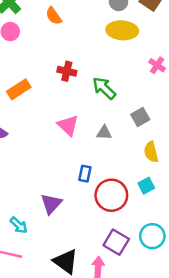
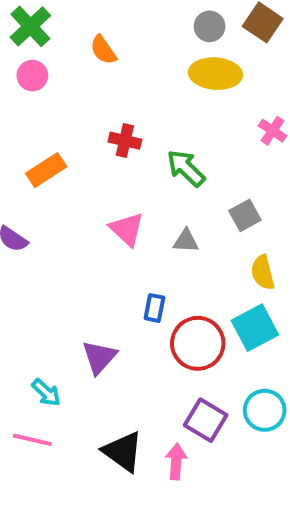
cyan square: (146, 186) -> (255, 328), size x1.6

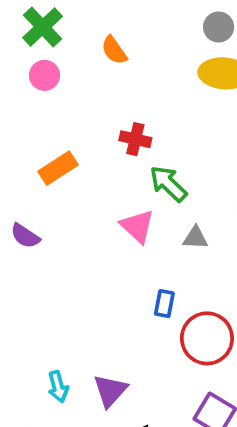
green arrow: (186, 168) -> (168, 184), moved
purple triangle: (99, 357) -> (110, 391), moved
cyan arrow: (46, 393) -> (58, 387), turned 32

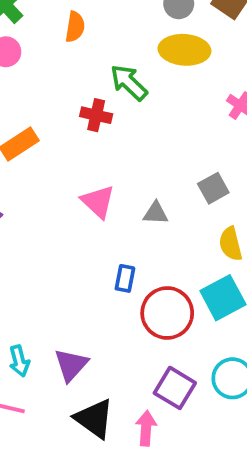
orange semicircle: (114, 50) -> (75, 27), turned -136
green arrow: (168, 184) -> (129, 83), moved

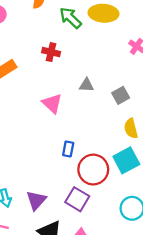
green arrow: (129, 83) -> (70, 18), moved
gray triangle: (156, 213) -> (86, 85), moved
purple square: (175, 388) -> (77, 199), moved

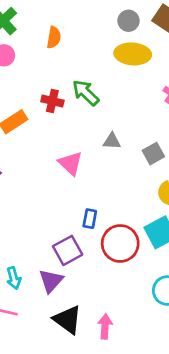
green arrow: (70, 18) -> (86, 93), moved
red cross: (51, 52) -> (52, 101), moved
purple square: (77, 199) -> (68, 250), moved, turned 30

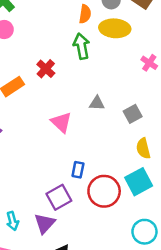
orange semicircle: (54, 37) -> (85, 14), moved
green arrow: (86, 93) -> (81, 46), moved, turned 35
red cross: (52, 101) -> (46, 69), turned 30

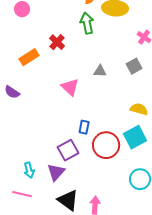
gray square: (133, 114) -> (134, 66), moved
yellow semicircle: (143, 148) -> (139, 109), turned 120

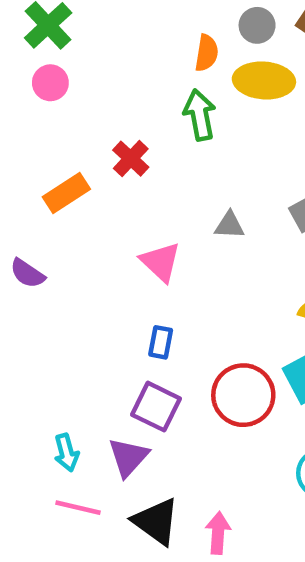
blue rectangle: (84, 127) -> (161, 342), moved
purple square: (68, 150) -> (156, 407), turned -35
pink line: (22, 194) -> (78, 508), moved

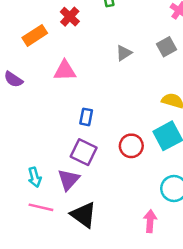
gray triangle: (230, 225) -> (124, 53), turned -36
pink triangle: (161, 262) -> (65, 71), moved, turned -45
red circle: (243, 395) -> (131, 146), size x0.7
pink arrow: (218, 533) -> (150, 221), moved

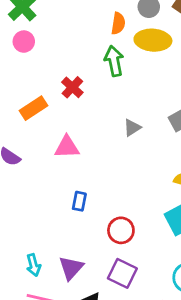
blue rectangle: (86, 117) -> (79, 201), moved
red circle: (131, 146) -> (121, 230), moved
purple square: (84, 152) -> (122, 273), moved

